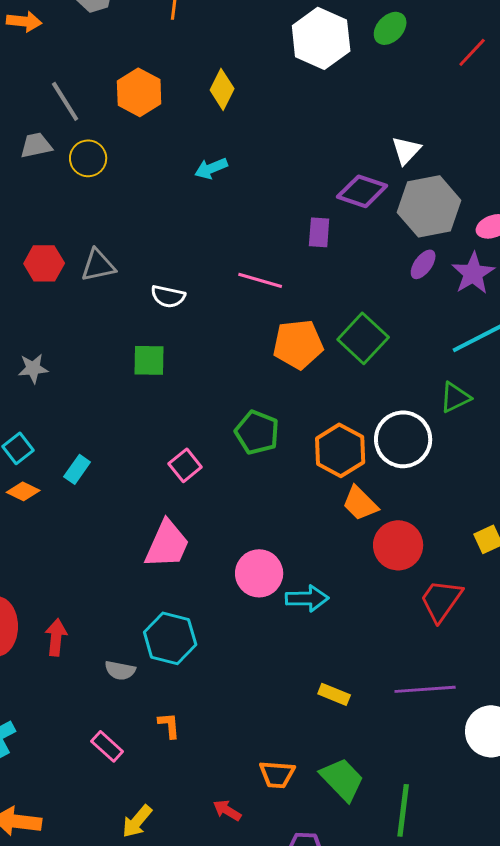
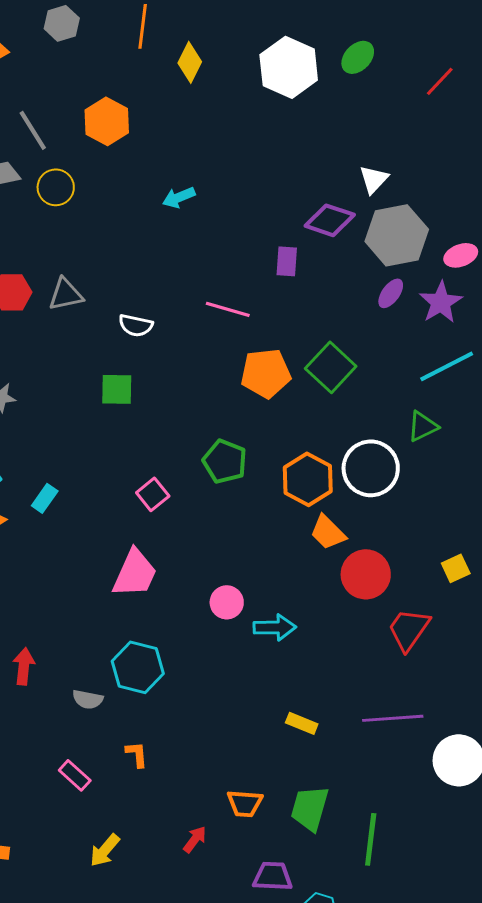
yellow diamond: (222, 89) -> (190, 62), moved
pink circle: (259, 573) -> (227, 602), size x0.7
green trapezoid: (342, 779) -> (310, 808), turned -120
red arrow: (227, 810) -> (195, 839), turned 96

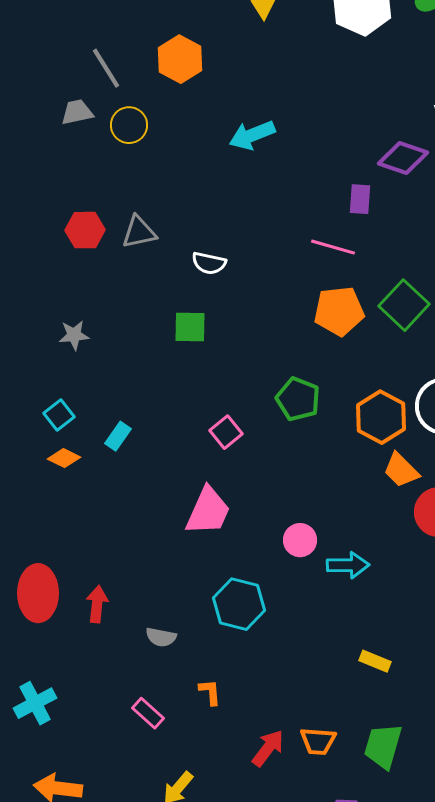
cyan arrow: (179, 197) -> (252, 135), size x1.4
pink line: (228, 309) -> (333, 247), moved
cyan hexagon: (138, 667) -> (239, 604), moved
red arrow: (195, 839) -> (268, 748), moved, size x1.4

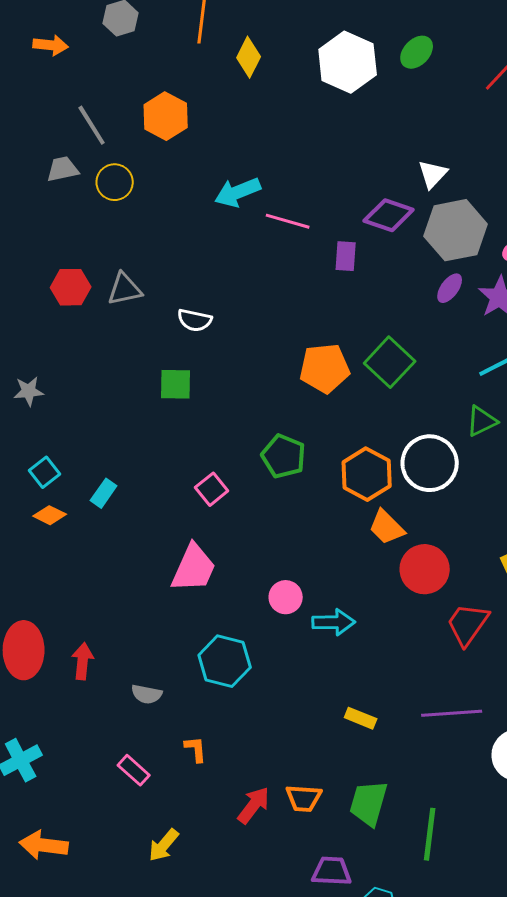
pink line: (333, 247) -> (288, 221), moved
gray star: (74, 335) -> (29, 391), moved

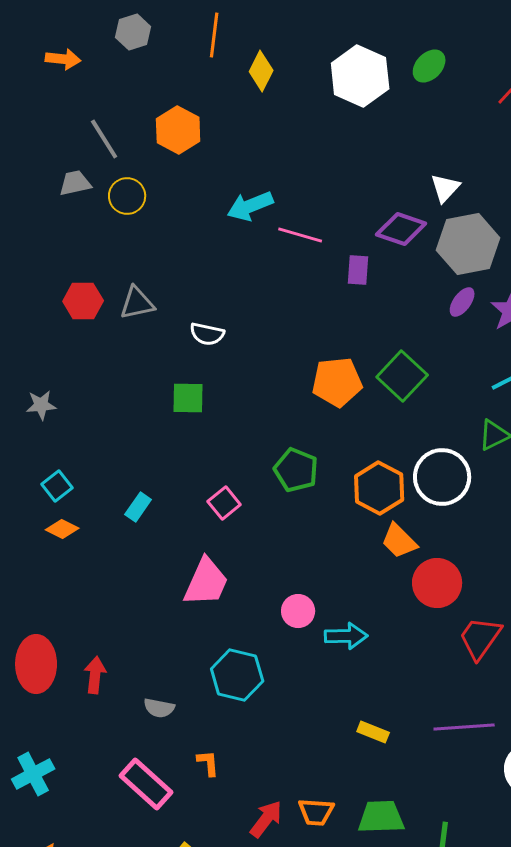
cyan rectangle: (104, 493) -> (138, 507), moved
pink rectangle: (134, 770) -> (146, 784), size x1.6
green trapezoid: (369, 803) -> (381, 817), turned 72

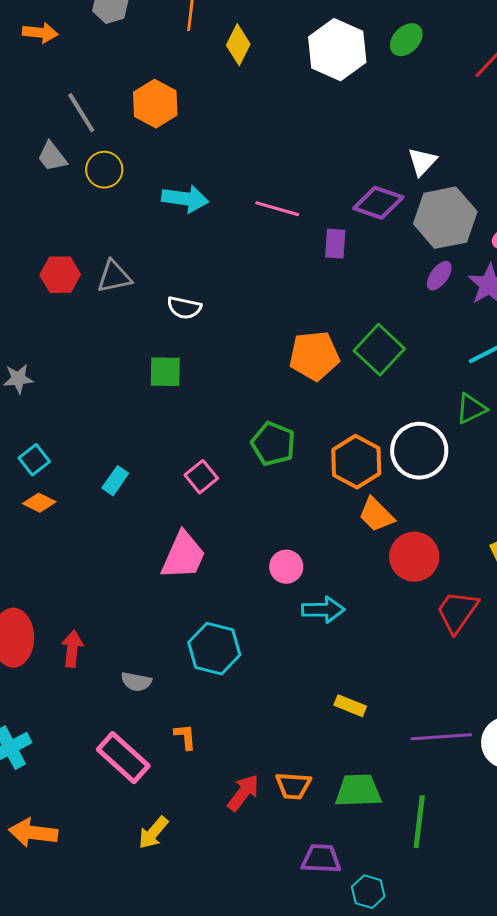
gray trapezoid: (75, 183) -> (52, 157), turned -116
cyan arrow: (250, 206) -> (185, 199), moved, turned -150
pink circle: (298, 611) -> (286, 567), moved
purple line: (464, 727) -> (441, 737), moved

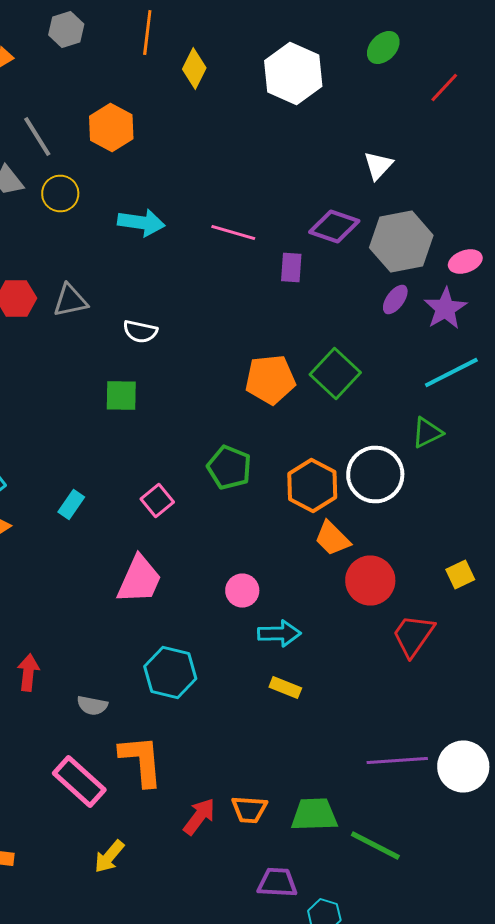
green ellipse: (406, 40) -> (383, 48), moved
white triangle: (422, 162) -> (378, 166), moved
yellow rectangle: (350, 706) -> (285, 688), moved
orange L-shape: (185, 737) -> (141, 760), size x2.0
green line: (419, 822) -> (375, 846), turned -70

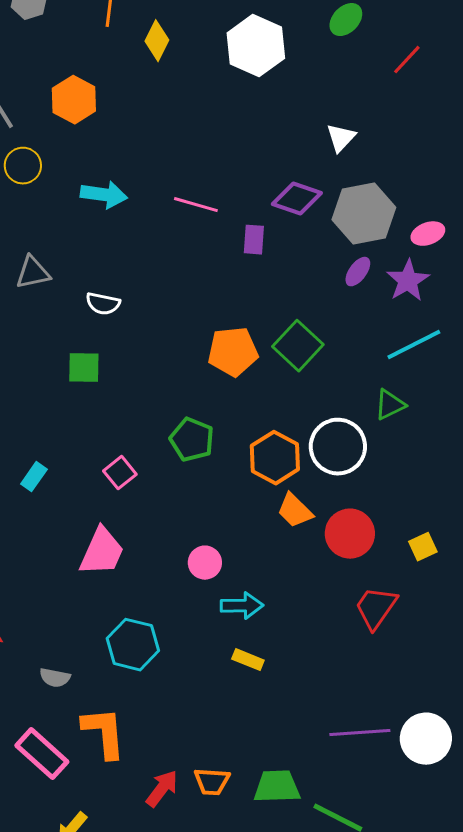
red circle: (370, 580) -> (350, 534), moved

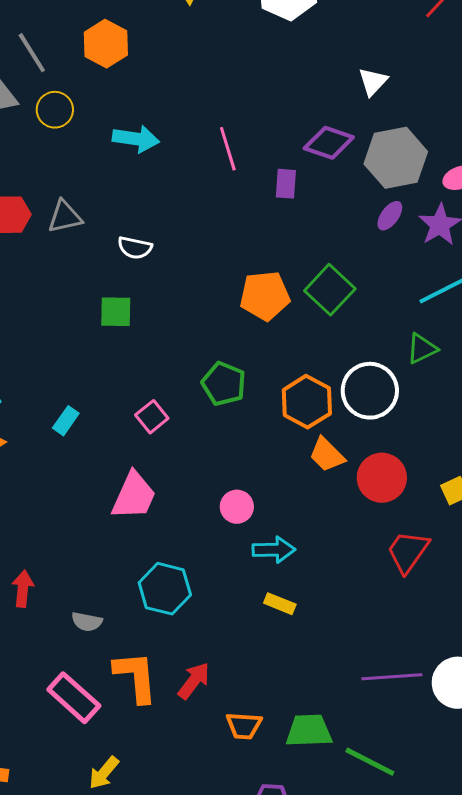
pink line: (196, 205) -> (228, 149), turned 57
red arrow: (162, 789) -> (194, 681), moved

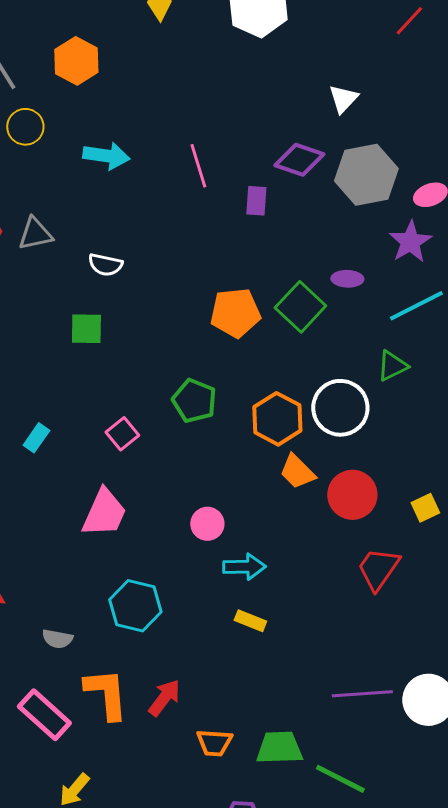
purple ellipse: (390, 216) -> (347, 279), moved, turned 56

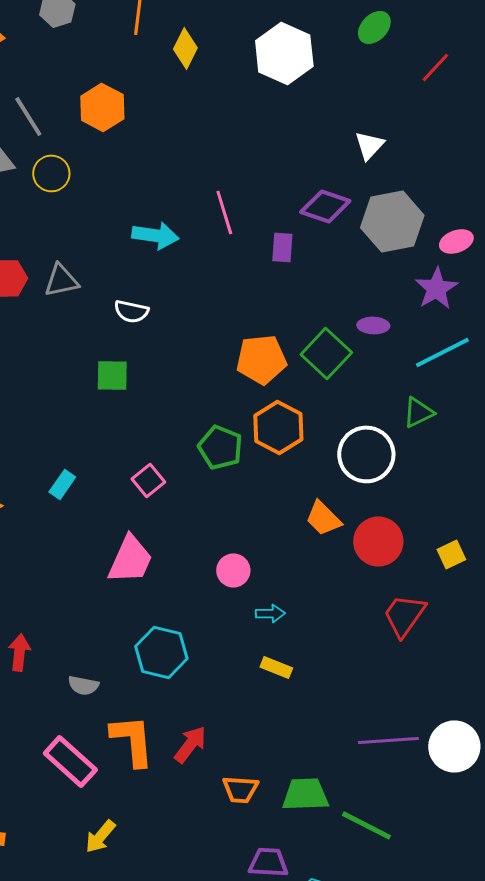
cyan arrow: (106, 156) -> (155, 235), moved
orange hexagon: (277, 419) -> (278, 427), moved
cyan arrow: (244, 567) -> (270, 613), size x0.7

